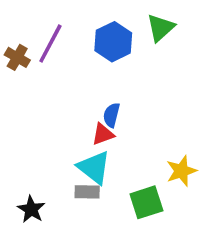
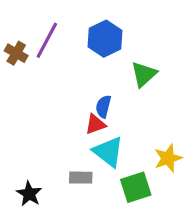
green triangle: (160, 28) -> (144, 74), moved
cyan triangle: (94, 167) -> (108, 152), moved

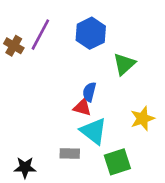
red triangle: (95, 124) -> (82, 107), turned 36
yellow star: (168, 158) -> (142, 119), moved
black star: (29, 194) -> (25, 167), turned -30

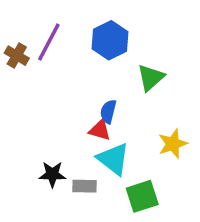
black star: (25, 167) -> (52, 174), moved

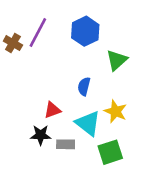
red triangle: (100, 130) -> (52, 110), moved, turned -36
yellow star: (173, 144) -> (115, 111), moved, turned -30

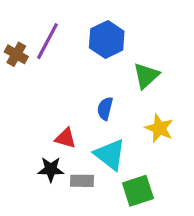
red triangle: (52, 110) -> (66, 138), turned 36
yellow star: (115, 111) -> (159, 128), moved

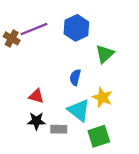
purple line: (47, 41) -> (34, 29), turned 40
yellow star: (159, 128) -> (102, 97), moved
red triangle: (66, 138) -> (36, 96), moved

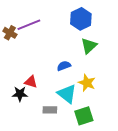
blue hexagon: (76, 28) -> (81, 19), moved
blue semicircle: (75, 77) -> (64, 66), turned 56
black star: (36, 121) -> (20, 94), moved

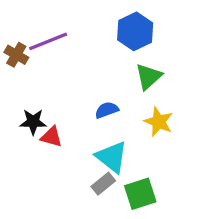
yellow star: (87, 83) -> (159, 122), moved
black star: (20, 94) -> (33, 122), moved
gray rectangle: (50, 110) -> (103, 184), moved, turned -40

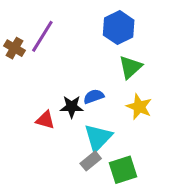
purple line: (48, 41) -> (42, 36), turned -36
black star: (33, 122) -> (72, 107), moved
cyan triangle: (112, 157) -> (98, 138), turned 36

